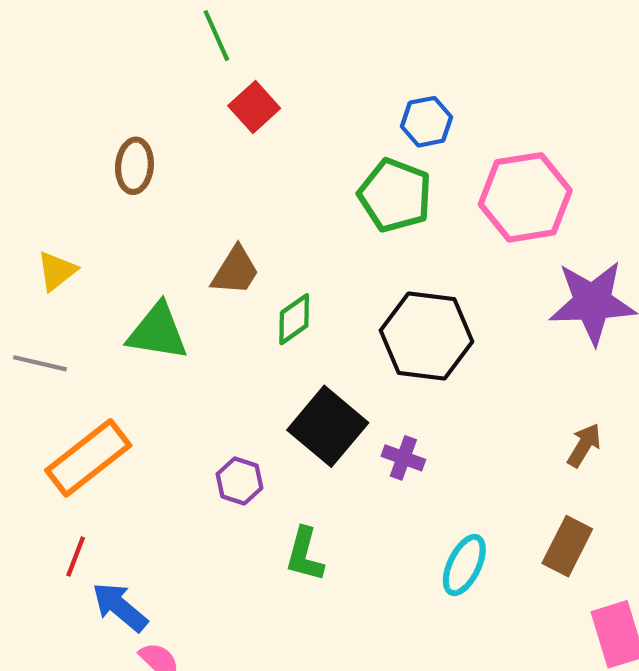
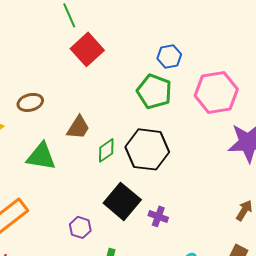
red square: (254, 107) -> (87, 49), size x1.4
brown ellipse: (134, 166) -> (30, 102), moved, turned 70
black hexagon: (426, 336) -> (147, 149), moved

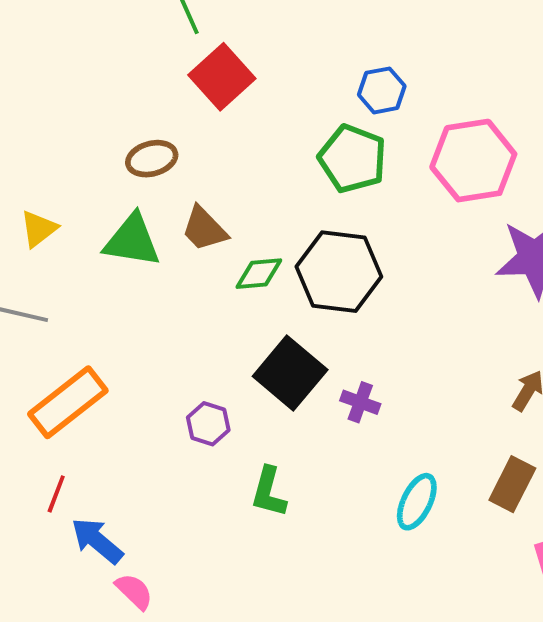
brown ellipse: (30, 102) -> (152, 159), moved
brown trapezoid: (78, 127) -> (204, 229), turned 104
green diamond: (106, 150) -> (259, 274), turned 30
green triangle: (41, 156) -> (132, 240), moved

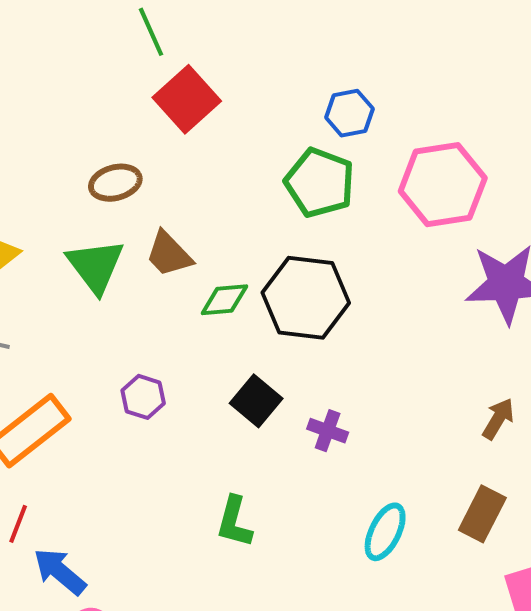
green triangle: (132, 240) -> (95, 266), turned 44
black square: (290, 373) -> (256, 401), size x0.7
purple hexagon: (208, 424) -> (143, 397), moved

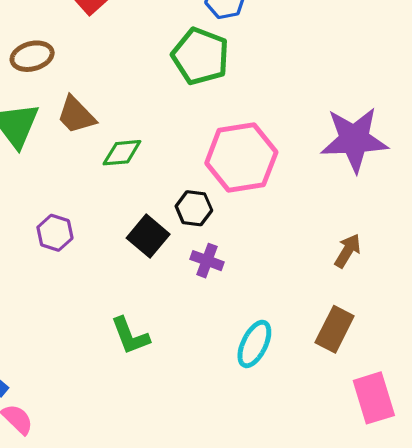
pink hexagon: (443, 185) -> (241, 158), moved
black hexagon: (306, 298) -> (194, 208), moved, size x0.5
green L-shape: (234, 522) -> (130, 336), turned -36

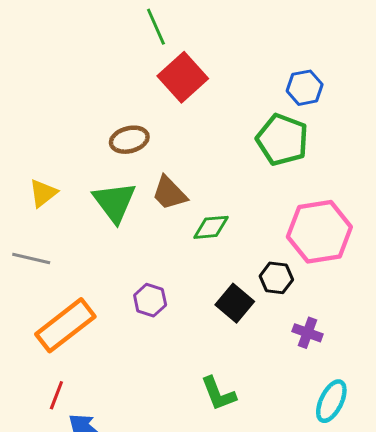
purple cross: (207, 261) -> (308, 333), moved

